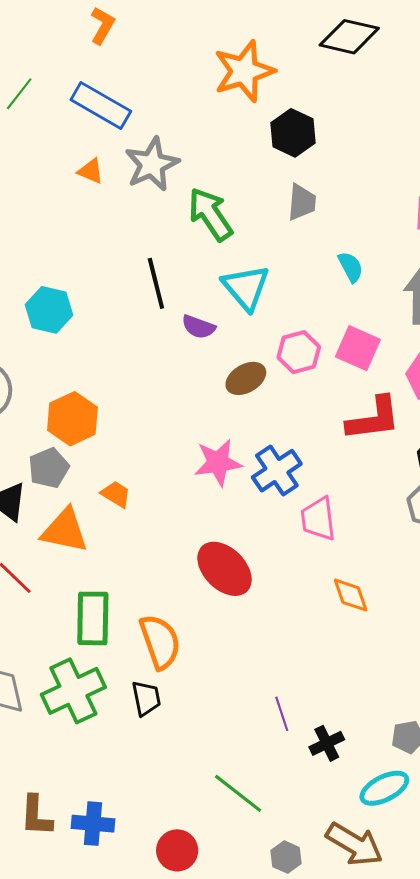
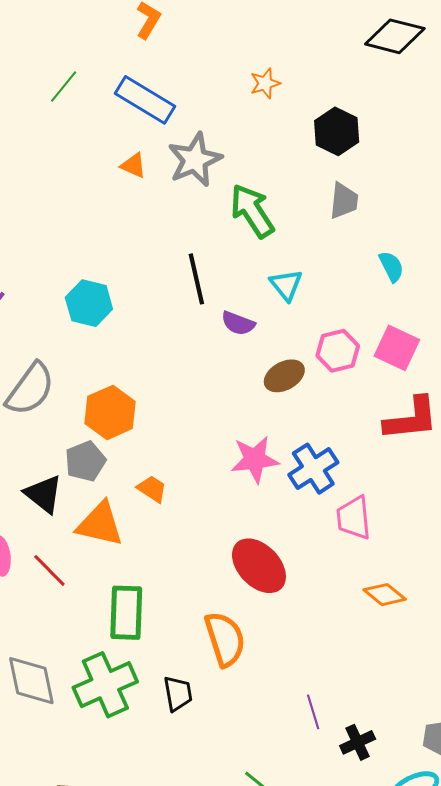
orange star: (244, 71) -> (265, 83), moved, size x0.5
cyan triangle: (246, 287) -> (286, 285), size x0.7
orange diamond: (351, 595) -> (385, 595), turned -33
orange semicircle: (160, 642) -> (225, 639), moved

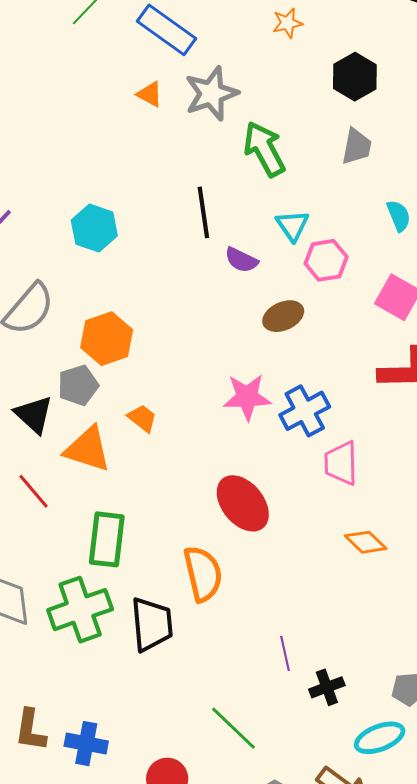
pink hexagon: (338, 351) -> (326, 260), moved
black trapezoid: (178, 694) -> (152, 624), size x1.5

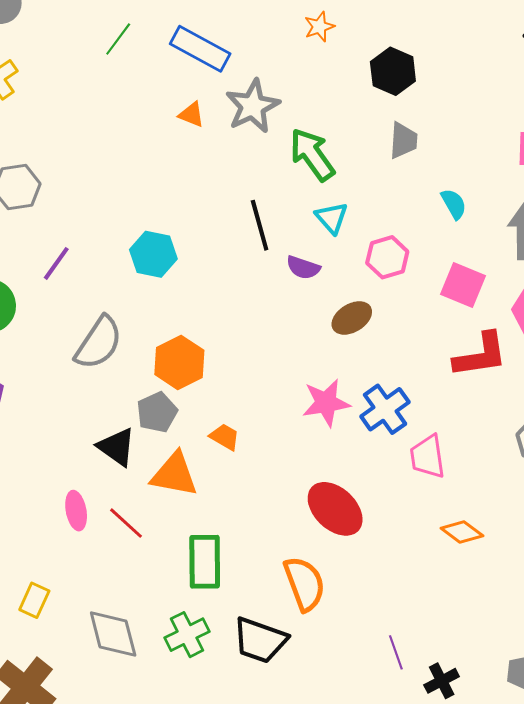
cyan triangle: (292, 226) -> (332, 218), moved
green cross: (80, 610) -> (187, 635), size x0.7
black trapezoid: (152, 624) -> (260, 640), turned 122

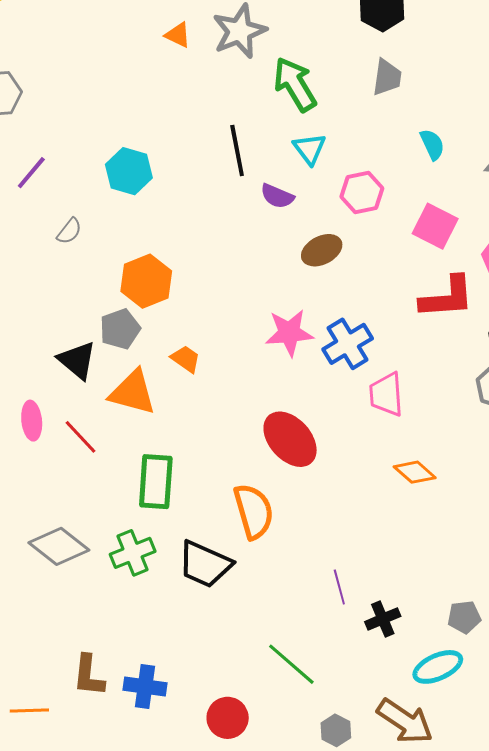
gray semicircle: (99, 343) -> (69, 231), moved, size x0.5
gray diamond: (113, 634) -> (59, 546), turned -42

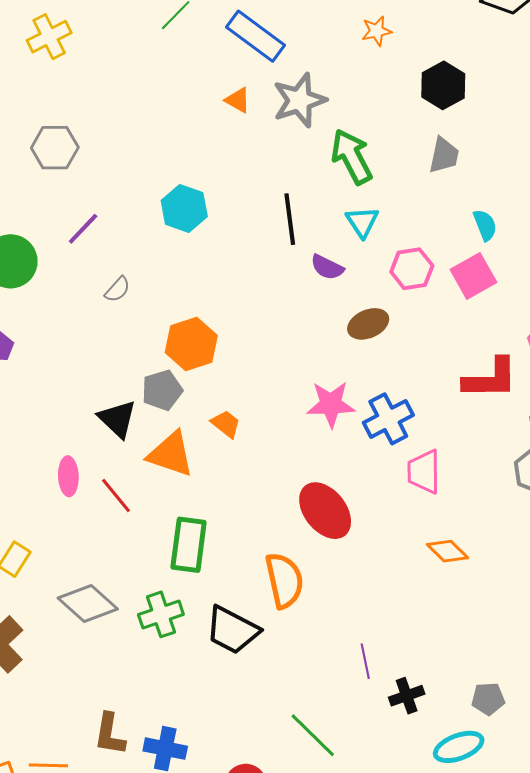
cyan hexagon: (129, 171) -> (184, 208), moved
pink square: (435, 226) -> (473, 276), moved, turned 30

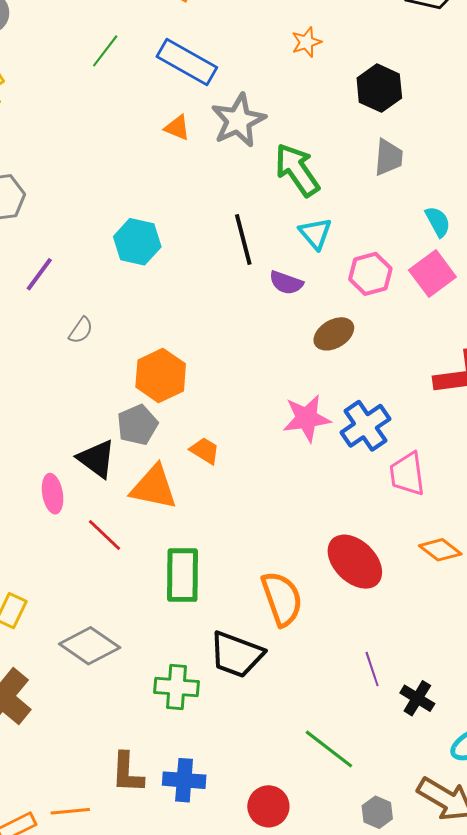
pink ellipse: (68, 476) -> (53, 494), moved
red ellipse: (325, 511) -> (355, 562), moved
green cross: (161, 614) -> (177, 687), moved, turned 30
black cross: (407, 696) -> (417, 698), turned -32

